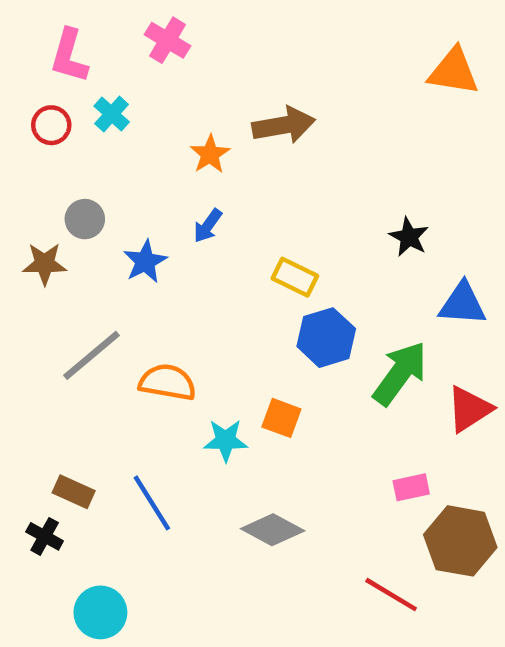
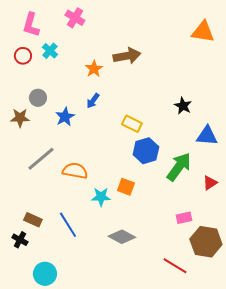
red triangle: (469, 409) -> (210, 183), size x0.7

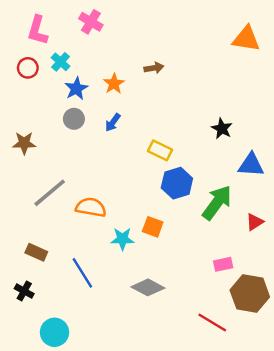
brown arrow: (127, 56) -> (154, 68), size x0.6
gray circle: (38, 98) -> (74, 119), moved
blue star: (65, 117) -> (76, 89), moved
brown rectangle: (33, 220) -> (36, 252), moved

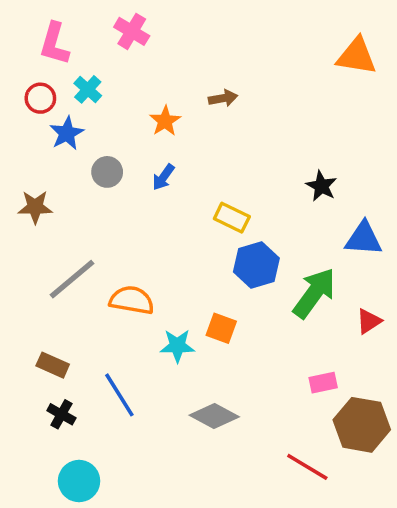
blue star: (76, 89) -> (67, 133), moved
black cross: (24, 291) -> (61, 414), moved

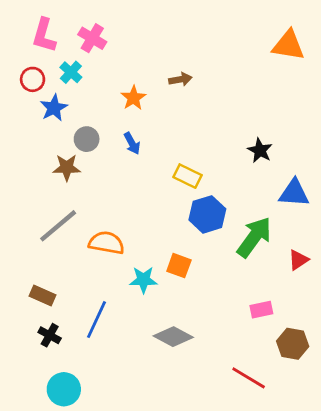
pink cross: (132, 31) -> (92, 38), moved
blue arrow: (163, 177) -> (132, 143), turned -65
brown star: (35, 207) -> (67, 168), moved
blue line: (119, 395) -> (96, 320), turned 57
brown hexagon: (362, 425) -> (293, 344), size x0.7

